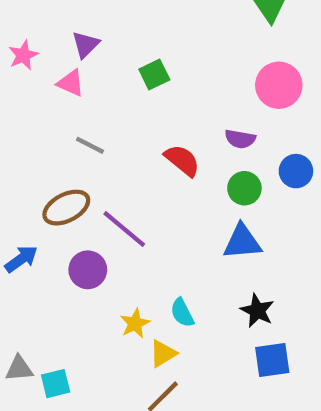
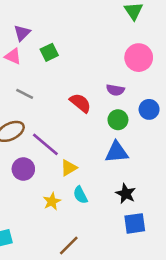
green square: (154, 75) -> (49, 52), moved
yellow triangle: (163, 353) -> (69, 168), moved

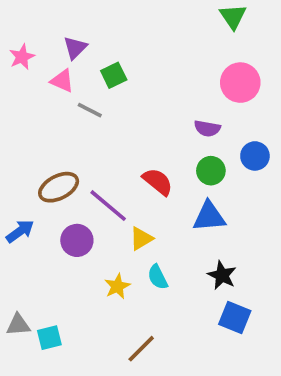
gray line: (25, 94) -> (90, 110), moved
red semicircle: (80, 103) -> (158, 182), moved
blue square: (135, 223) -> (235, 317), turned 30

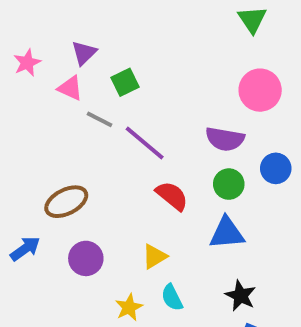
purple semicircle: (207, 128) -> (225, 139), size x1.4
purple line: (108, 206) -> (145, 143), moved

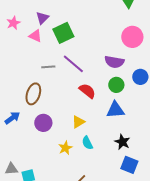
green square: (125, 82) -> (63, 33), size x1.5
gray line: (100, 119) -> (48, 67), moved, turned -32
brown ellipse: (66, 202) -> (33, 94), turned -45

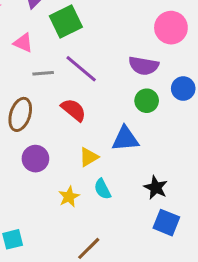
pink triangle: (35, 36) -> (23, 43), moved
red semicircle: (87, 91) -> (74, 110), moved
blue triangle: (115, 110) -> (125, 139), moved

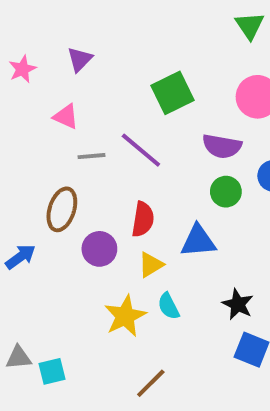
green square: (66, 22) -> (173, 93), moved
red semicircle: (74, 110) -> (143, 219), moved, turned 60
purple circle: (35, 159) -> (99, 249), moved
yellow star: (69, 197) -> (125, 316), size x1.5

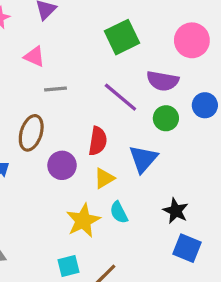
purple line: (141, 150) -> (120, 97), moved
blue triangle: (198, 241) -> (143, 159), turned -44
cyan square: (52, 371) -> (69, 266), moved

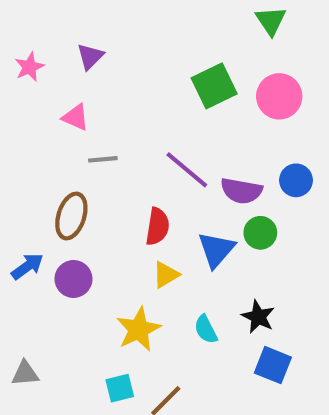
green square: (122, 37) -> (214, 86), moved
purple semicircle: (163, 81) -> (241, 191), moved
green circle: (166, 118) -> (260, 233), moved
purple circle: (62, 165) -> (73, 279), moved
cyan semicircle: (119, 212) -> (206, 329), moved

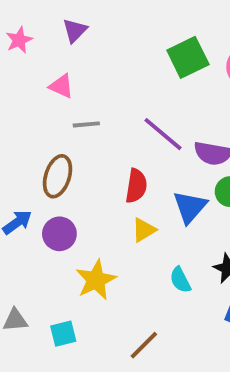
yellow star: (139, 329) -> (96, 280), moved
cyan square: (120, 388) -> (63, 334), moved

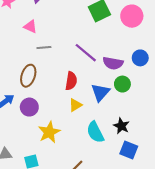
cyan semicircle: (180, 280) -> (95, 132), size x1.5

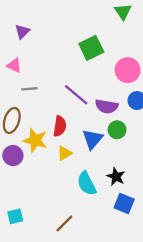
pink circle: (132, 16) -> (128, 70), moved
yellow star: (49, 132) -> (35, 140), moved, turned -30

